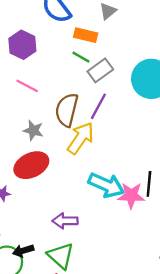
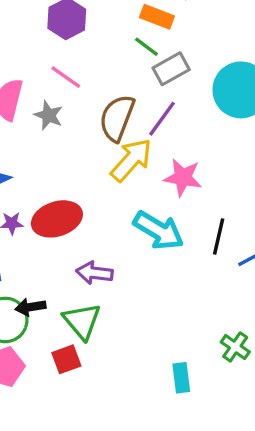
gray star: (33, 130) -> (49, 115), moved
red ellipse: (31, 165) -> (57, 219), moved
pink star: (131, 195) -> (183, 177), moved

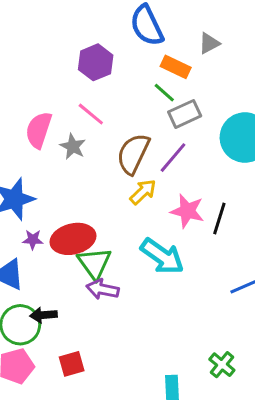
yellow arrow: (131, 160) -> (143, 192), size x0.7
black line: (219, 236) -> (219, 219), moved
green triangle: (82, 321) -> (95, 263), moved

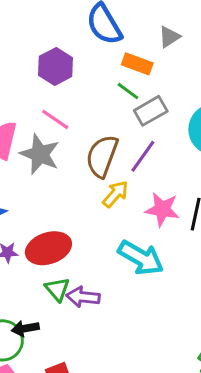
gray star: (73, 147) -> (40, 154), size x1.5
green triangle: (95, 263) -> (57, 289), moved, size x0.7

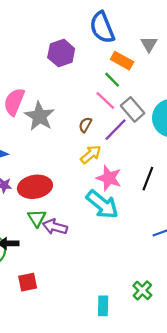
gray triangle: (169, 37) -> (149, 44), turned -36
gray rectangle: (151, 111) -> (133, 109), moved, turned 70
pink line: (55, 119) -> (105, 100), moved
brown semicircle: (102, 156) -> (85, 125), size x0.5
pink star: (162, 209) -> (109, 178), moved

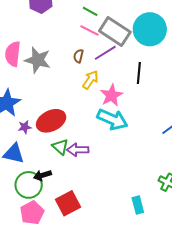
gray rectangle: (133, 109) -> (115, 31), size x1.4
purple line: (116, 130) -> (105, 53), turned 30
pink star: (109, 178) -> (111, 95), turned -30
black line: (148, 179) -> (139, 73), moved
red square: (28, 282) -> (68, 203), size x1.4

